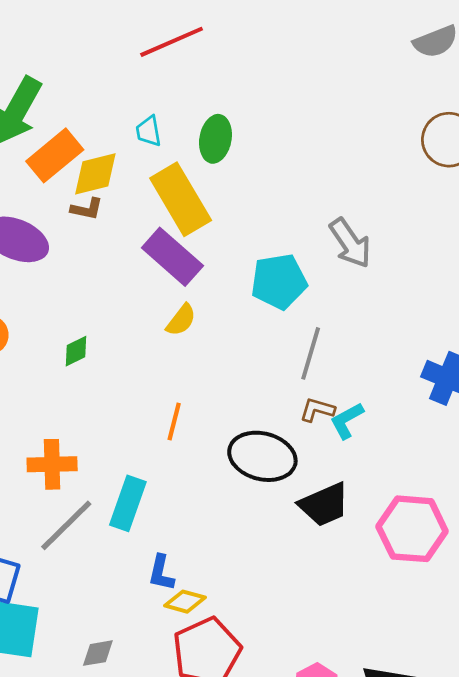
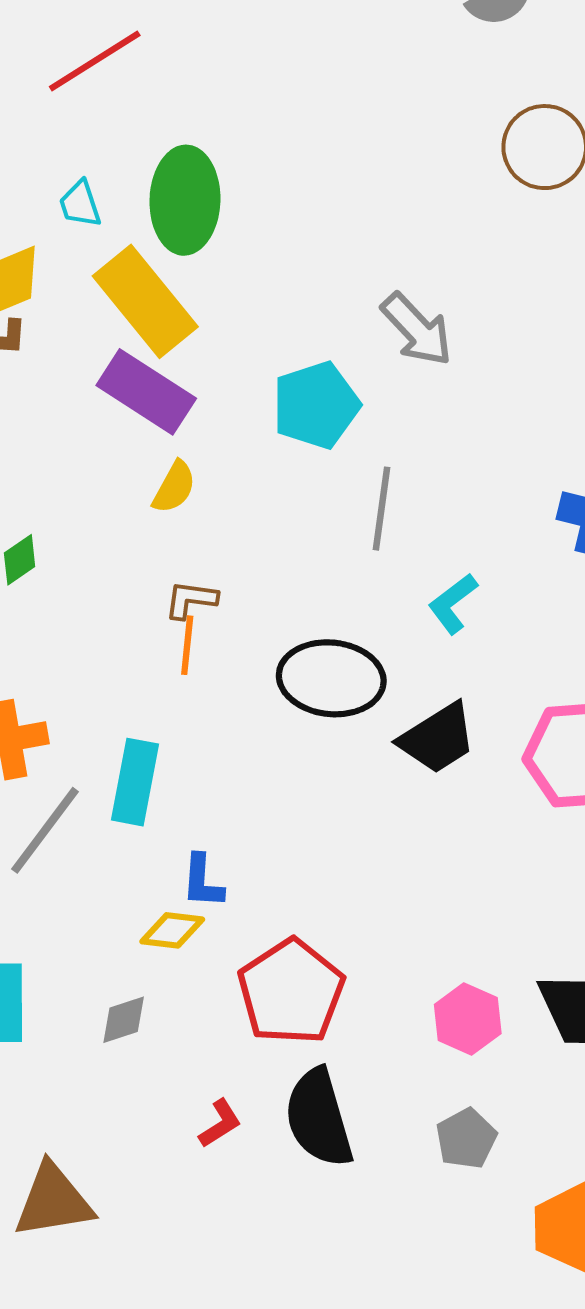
green ellipse: (215, 139) -> (185, 200), size x1.4
brown L-shape: (317, 410) -> (191, 600), moved
yellow diamond: (185, 602) -> (172, 930), moved

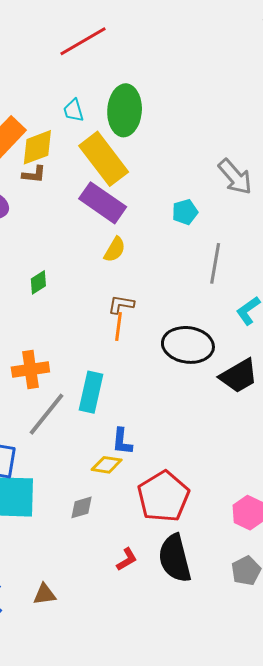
cyan pentagon: (316, 405) -> (185, 212), size x0.6
brown triangle: (53, 1201) -> (45, 594), size x0.6

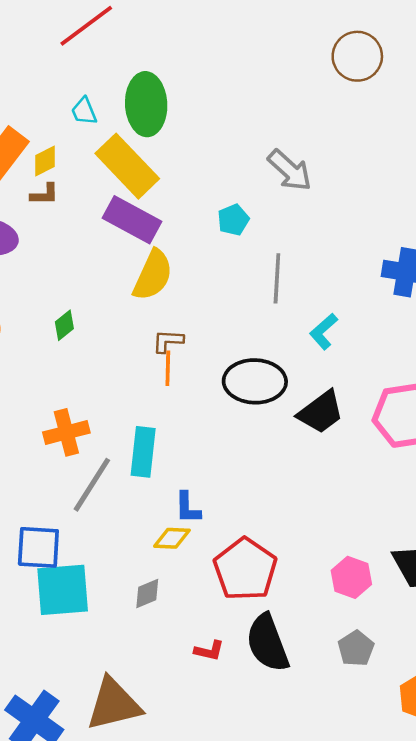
yellow diamond: (37, 147) -> (45, 161), size x0.7
yellow semicircle: (115, 250) -> (153, 275), size x1.6
red L-shape: (127, 559) -> (209, 651), turned 50
brown triangle: (45, 594) -> (114, 704), size x2.0

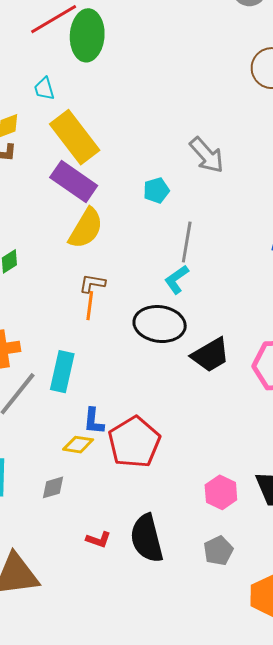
green ellipse: (146, 104) -> (87, 35), moved
cyan L-shape: (324, 331) -> (177, 279), moved
red pentagon: (245, 569) -> (134, 442), moved

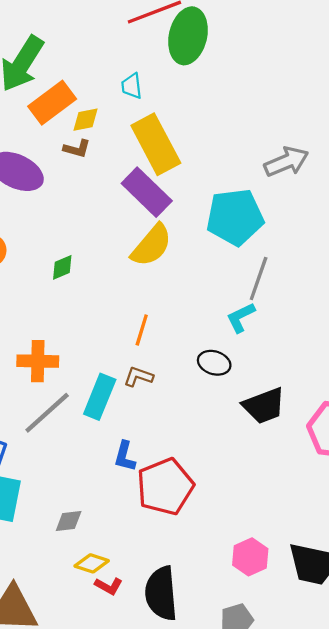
gray arrow: (207, 155) -> (286, 162), moved, turned -81
cyan pentagon: (156, 190) -> (235, 217), size x2.0
brown L-shape: (92, 283) -> (138, 377), moved
black ellipse: (160, 324) -> (214, 363), size x0.6
yellow diamond: (78, 445) -> (92, 563), moved

